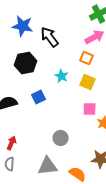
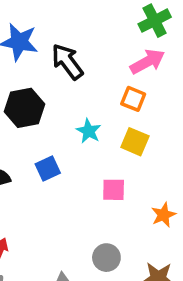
pink square: (90, 109) -> (114, 190), moved
gray circle: (61, 138) -> (106, 258), moved

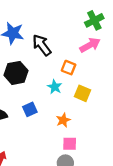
orange square: (133, 99) -> (69, 68), moved
pink square: (114, 190) -> (70, 144), moved
orange star: (163, 215) -> (63, 120), moved

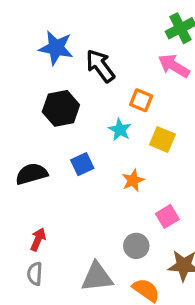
pink arrow: (90, 45) -> (174, 66), turned -120
pink square: (70, 144) -> (167, 216), moved, turned -32

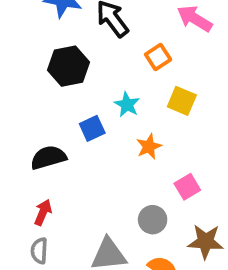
orange square: (141, 100) -> (158, 57), turned 35
cyan star: (120, 130) -> (127, 105), moved
black semicircle: (32, 174) -> (48, 158), moved

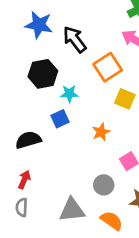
orange square: (158, 57) -> (108, 67), size x1.5
cyan star: (127, 105) -> (69, 94), moved, turned -30

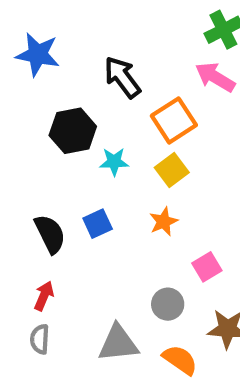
blue star: (39, 25) -> (38, 54), moved
yellow square: (125, 99) -> (172, 170), moved, turned 30
blue square: (60, 119) -> (98, 224), moved
black semicircle: (28, 140) -> (50, 234), turned 80

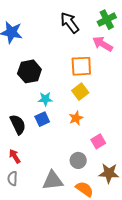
black arrow: (122, 77) -> (70, 23), moved
orange square: (174, 120) -> (81, 66), turned 30
cyan star: (114, 162) -> (45, 99), moved
red arrow: (44, 296) -> (15, 156), turned -56

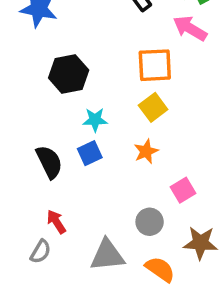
red arrow: (15, 156) -> (56, 222), moved
gray semicircle: (12, 178) -> (40, 252), turned -152

